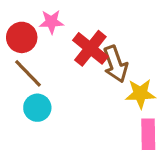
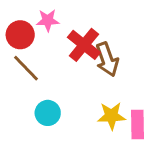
yellow star: (140, 94) -> (111, 116), moved
cyan circle: (37, 108) -> (48, 113), moved

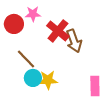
brown line: (26, 68) -> (26, 59), moved
yellow star: (111, 116) -> (48, 80), moved

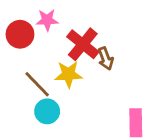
brown arrow: (74, 41) -> (106, 59), size x0.7
yellow star: (48, 80) -> (69, 74), moved

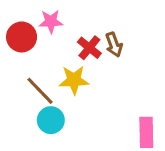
red cross: (83, 44) -> (89, 48), size x0.7
brown arrow: (106, 59) -> (114, 45), moved

